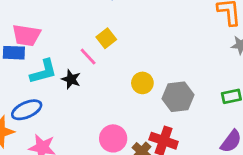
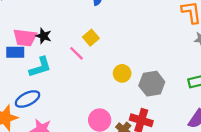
black star: (71, 79) -> (44, 36), moved

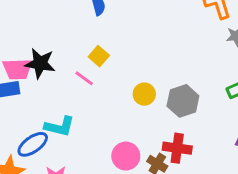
black star: (44, 36) -> (40, 63), size x1.5
cyan L-shape: (40, 67) -> (60, 126), moved, turned 40

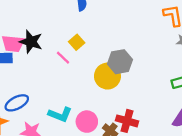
yellow circle: (144, 94) -> (107, 76), size x1.5
gray hexagon: (183, 101) -> (120, 62), moved
cyan L-shape: (60, 126) -> (60, 115), moved

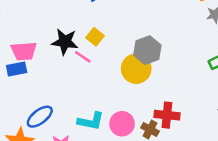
black star: (31, 42) -> (65, 42), moved

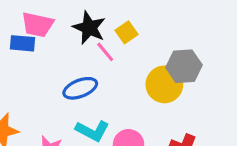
blue ellipse: (40, 117) -> (80, 88), moved

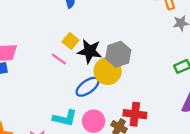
black star: (89, 28) -> (90, 51), moved
blue ellipse: (80, 88) -> (88, 87), moved

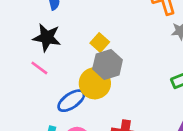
yellow square: (71, 41) -> (100, 42), moved
black star: (90, 51) -> (47, 38), moved

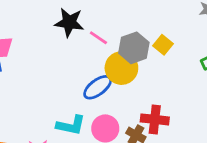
yellow square: (100, 42) -> (163, 45), moved
pink line: (39, 68) -> (98, 38), moved

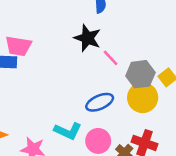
yellow circle: (121, 68) -> (143, 98), moved

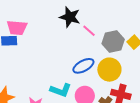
yellow circle: (143, 98) -> (109, 70), moved

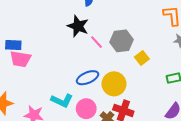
pink trapezoid: (17, 28) -> (21, 59), moved
gray hexagon: (113, 41) -> (121, 41), moved

